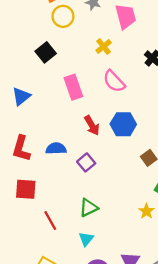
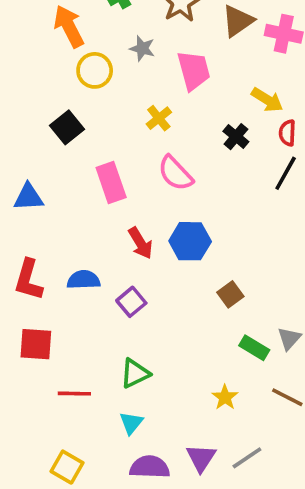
blue triangle: (21, 96) -> (28, 197), turned 36
yellow star: (146, 211) -> (225, 397), moved
red line: (50, 220) -> (74, 394), turned -60

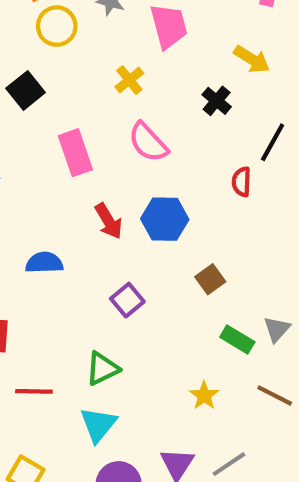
red semicircle: (287, 133) -> (241, 182), moved
purple square: (131, 302) -> (127, 300), moved
cyan triangle: (131, 423) -> (98, 425), size x1.4

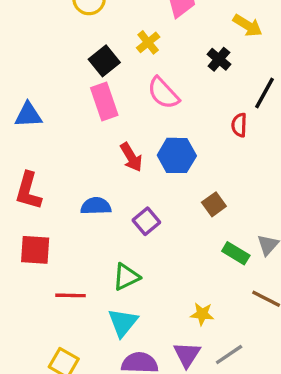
black square: (26, 90) -> (104, 61), moved
blue semicircle: (44, 263) -> (96, 206), moved
yellow star: (204, 396) -> (202, 314), moved, turned -30

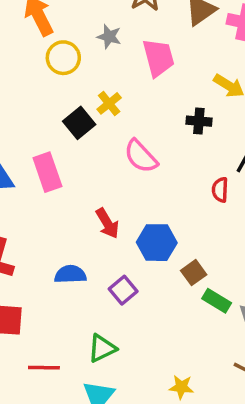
yellow cross: (148, 42) -> (109, 103), moved
black cross: (219, 59) -> (199, 121), turned -35
pink rectangle: (104, 101) -> (47, 172), moved
blue hexagon: (177, 155) -> (157, 243), moved
green rectangle: (236, 253) -> (217, 301), moved

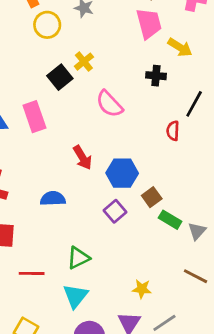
pink trapezoid: (158, 58) -> (149, 23), moved
purple square: (123, 290) -> (115, 211), moved

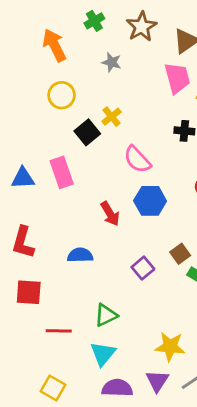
yellow circle: (47, 25) -> (62, 95), moved
blue hexagon: (122, 173) -> (150, 201), moved
yellow star: (142, 289) -> (170, 347), size x1.5

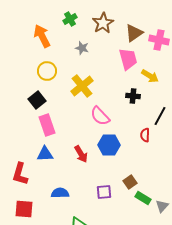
yellow cross: (112, 117) -> (82, 86), size x1.6
black square: (87, 132) -> (37, 100), moved
blue triangle: (23, 178) -> (45, 154), moved
blue semicircle: (80, 255) -> (60, 193), moved
purple square: (143, 268) -> (104, 192), turned 35

